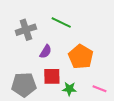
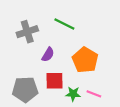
pink line: (99, 89) -> (94, 94), moved

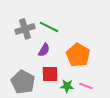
green line: (64, 24) -> (49, 27), moved
gray pentagon: (25, 89) -> (23, 82), turned 30

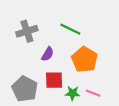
green line: (49, 27) -> (70, 29), moved

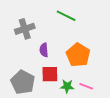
green line: (70, 29) -> (66, 16), moved
purple semicircle: (48, 54) -> (44, 50), turned 144

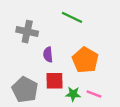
gray cross: (25, 29) -> (27, 32), turned 30

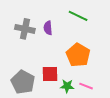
green line: (72, 17) -> (78, 16), moved
purple semicircle: (48, 55) -> (48, 28), moved

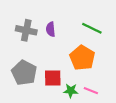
green line: (78, 16) -> (92, 28), moved
gray pentagon: (23, 82) -> (24, 73), moved

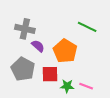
purple semicircle: (51, 29) -> (38, 46), moved, turned 136
orange pentagon: (82, 58) -> (65, 51), moved

